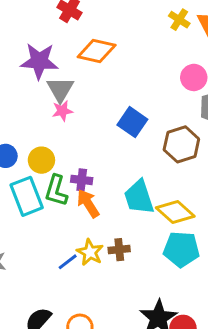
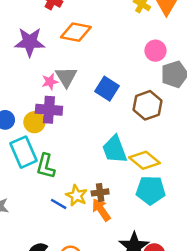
gray triangle: (60, 89) -> (66, 77), moved
purple cross: (82, 180) -> (49, 110), moved, size x1.5
green L-shape: (56, 191) -> (46, 166), moved
orange arrow: (88, 203) -> (101, 210), moved
blue line: (68, 262) -> (59, 204), turned 70

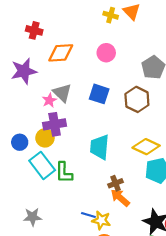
pink circle: (155, 51) -> (106, 53), moved
cyan trapezoid: (115, 149) -> (100, 147), moved, turned 40
yellow star: (77, 196) -> (101, 220), moved
blue line: (59, 204) -> (88, 215), moved

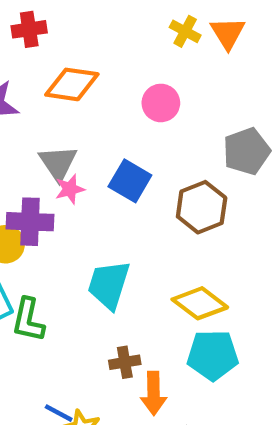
red cross: (34, 30) -> (29, 29), turned -35
pink star: (49, 100) -> (70, 189), moved
orange arrow: (120, 198) -> (153, 393), moved, turned -144

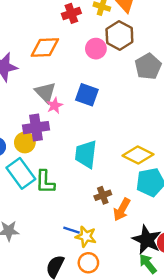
red cross: (29, 29) -> (71, 13), moved
brown hexagon: (202, 207) -> (119, 35), moved
orange arrow: (153, 393) -> (122, 209), turned 40

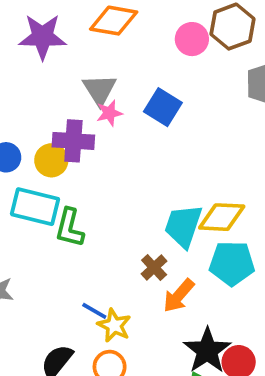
cyan trapezoid: (86, 154) -> (183, 226), moved
yellow diamond: (138, 155) -> (222, 217), turned -36
cyan rectangle: (21, 173) -> (35, 207), turned -52
brown cross: (103, 195) -> (154, 267), turned -35

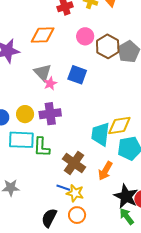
brown hexagon: (232, 27) -> (108, 46), moved
purple cross: (73, 141) -> (50, 114), moved
brown cross: (154, 267) -> (74, 163), moved, size x1.6

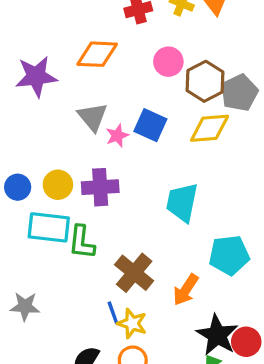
pink star: (50, 83) -> (117, 136), moved
yellow diamond: (119, 126) -> (210, 128), moved
cyan trapezoid: (100, 134) -> (182, 202), moved
blue line: (63, 188) -> (113, 313), turned 48

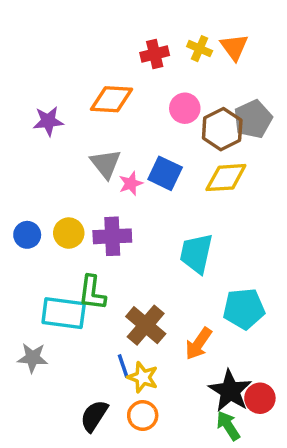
purple star: (36, 76) -> (48, 121), size x0.7
gray pentagon: (239, 93) -> (253, 119), moved
cyan rectangle: (49, 227) -> (64, 313), moved

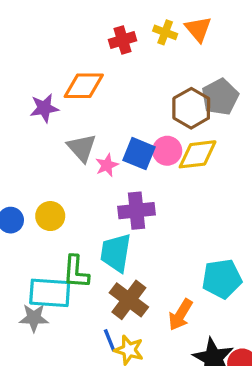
pink circle: (185, 108) -> (167, 151), moved
purple star: (48, 121) -> (44, 108), moved
purple cross: (112, 236) -> (137, 211), moved
cyan trapezoid: (196, 253) -> (116, 253), moved
gray star: (33, 358) -> (34, 318), moved

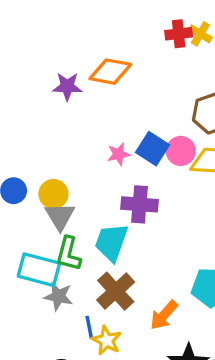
red cross: (123, 40) -> (179, 34), moved
gray triangle: (82, 148) -> (60, 216), moved
gray star: (34, 318) -> (58, 296), moved

